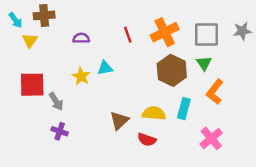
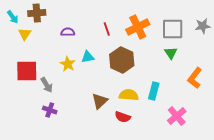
brown hexagon: (172, 70) -> (122, 60), moved
orange L-shape: (215, 92) -> (195, 78), moved

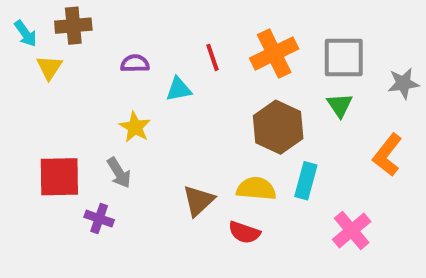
gray star: (203, 26) -> (403, 83), moved
cyan triangle: (88, 57) -> (179, 89), moved
brown hexagon: (122, 60) -> (278, 127), moved
red square: (27, 71) -> (59, 177), moved
gray arrow: (47, 85) -> (119, 173), moved

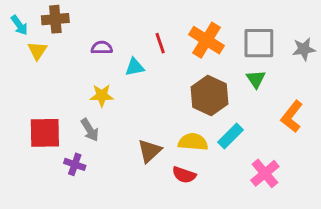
orange cross: (274, 54) -> (207, 40), turned -32
gray star: (403, 83) -> (304, 49), moved
yellow star: (135, 127) -> (102, 96), turned -30
cyan rectangle: (306, 181) -> (230, 136), turned 30

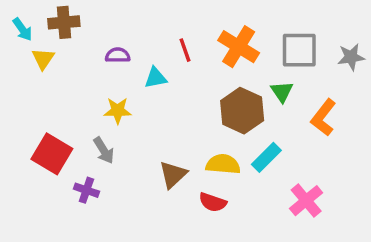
green triangle: (256, 79) -> (282, 92), moved
orange L-shape: (292, 116) -> (323, 118), moved
red square: (45, 133) -> (52, 154), turned 32

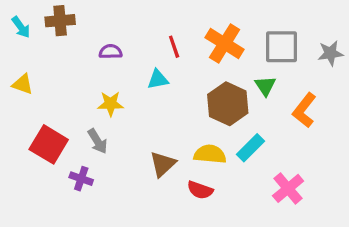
yellow triangle: (43, 59) -> (23, 84), moved, turned -45
cyan triangle: (156, 78) -> (158, 79), moved

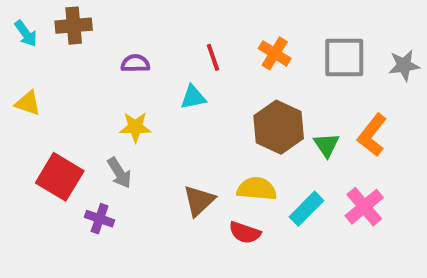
orange cross: (225, 43) -> (275, 53), size x0.7
green triangle: (265, 86) -> (326, 145), moved
cyan rectangle: (251, 148) -> (307, 209), moved
pink cross: (288, 188) -> (364, 207), moved

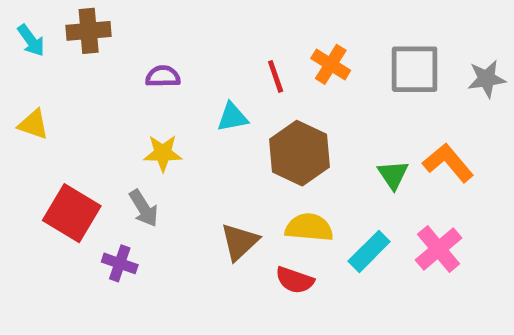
red line: (213, 57) -> (276, 76), moved
brown hexagon: (279, 127) -> (300, 153), moved
orange L-shape: (372, 135) -> (448, 163), turned 102

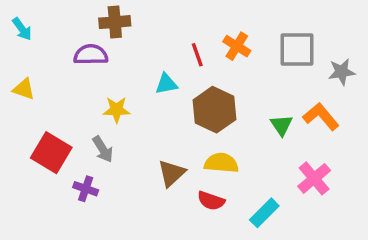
brown cross: (89, 31) -> (115, 22), moved
purple semicircle: (163, 76) -> (91, 55), moved, size x1.4
gray star: (487, 79) -> (342, 72), moved
cyan rectangle: (369, 251) -> (264, 213), moved

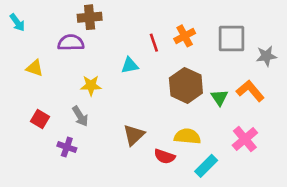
orange cross: (237, 46) -> (185, 36), turned 30
yellow triangle: (24, 89) -> (35, 68), moved
brown hexagon: (214, 110) -> (186, 85), moved
red square: (51, 153) -> (40, 119), size x0.6
yellow semicircle: (221, 163) -> (187, 136), moved

